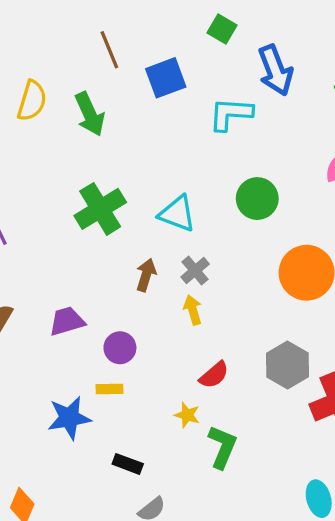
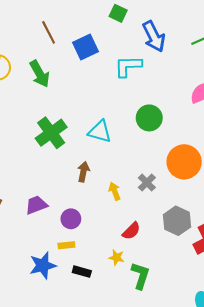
gray cross: (195, 271) -> (147, 183), moved
black rectangle: (128, 464) -> (82, 272), moved

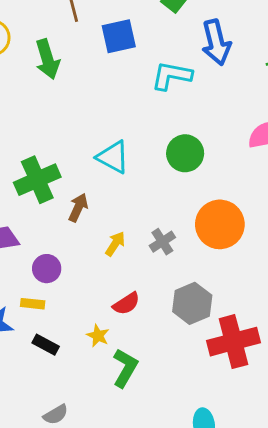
green cross: (51, 133) -> (37, 180), moved
yellow arrow: (115, 191) -> (115, 244), turned 42

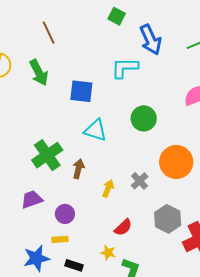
blue square: (119, 36) -> (81, 91), moved, turned 30

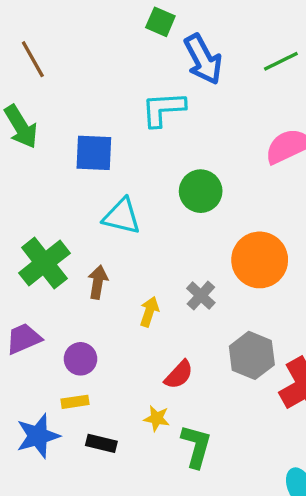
green square: (117, 16) -> (160, 22), moved

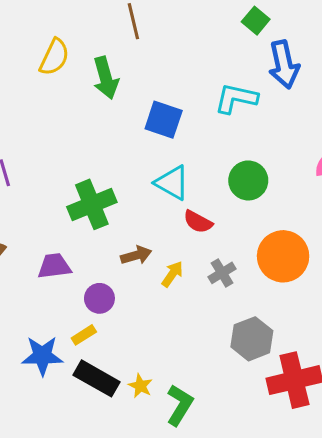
brown arrow: (98, 282) -> (136, 255), moved, turned 48
red semicircle: (179, 375) -> (198, 222), moved, turned 60
yellow rectangle: (75, 402) -> (84, 335), turned -40
yellow star: (157, 418) -> (140, 386), moved
black rectangle: (101, 443) -> (97, 378), size x1.6

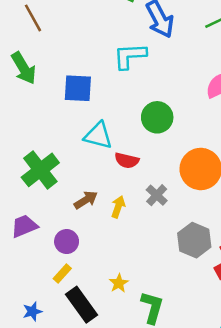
blue star: (42, 356) -> (32, 311), moved, size x0.6
black rectangle: (97, 378) -> (82, 305), turned 40
yellow star: (140, 386) -> (119, 283), moved, turned 30

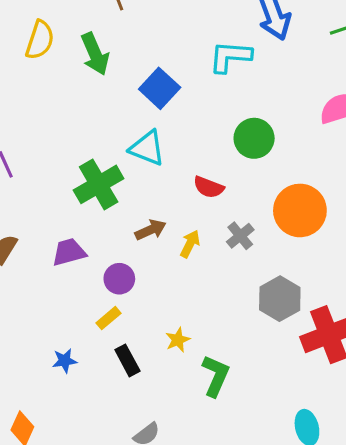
blue square: (78, 88) -> (160, 88), turned 32
cyan triangle: (98, 136) -> (147, 148), moved
black rectangle: (82, 305) -> (127, 360), size x0.7

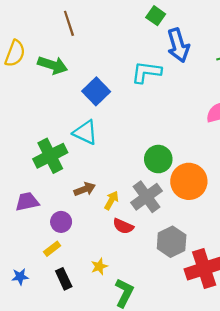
green arrow: (95, 54) -> (53, 65), turned -52
green circle: (254, 138) -> (158, 159), moved
red semicircle: (209, 187) -> (123, 226), moved
gray cross: (240, 236) -> (147, 197), size x1.6

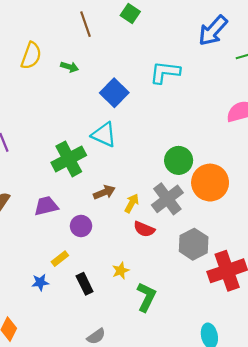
green square: (156, 16) -> (130, 13), moved
blue arrow: (178, 45) -> (213, 31), moved, turned 60
green arrow: (53, 65) -> (70, 67), size x0.6
yellow rectangle: (52, 249) -> (60, 259), moved

